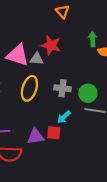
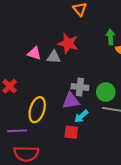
pink triangle: (18, 55) -> (34, 53), size x0.6
yellow ellipse: (29, 88) -> (37, 110), moved
purple triangle: (36, 137) -> (71, 101), moved

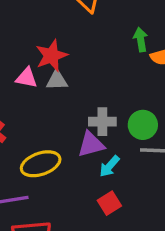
red star: (68, 43) -> (51, 56), moved, turned -30
yellow ellipse: (37, 110) -> (41, 164), turned 60
red square: (71, 132) -> (109, 203), moved, turned -32

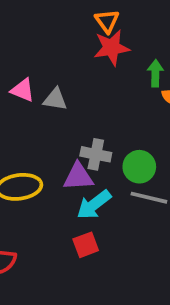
red star: (51, 56) -> (112, 48), moved
cyan arrow: (110, 166) -> (94, 205), size x1.4

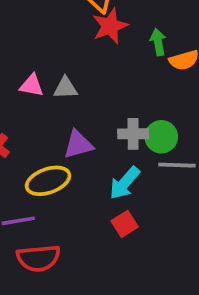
gray cross: (96, 154) -> (133, 134), moved
purple triangle: (78, 177) -> (78, 144), moved

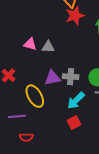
gray cross: (133, 134) -> (71, 77), moved
yellow ellipse: (48, 181) -> (35, 96), turned 75
red semicircle: (38, 258) -> (26, 137), size x0.6

